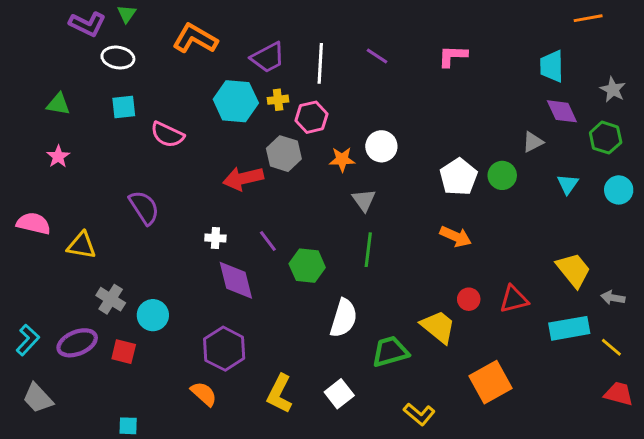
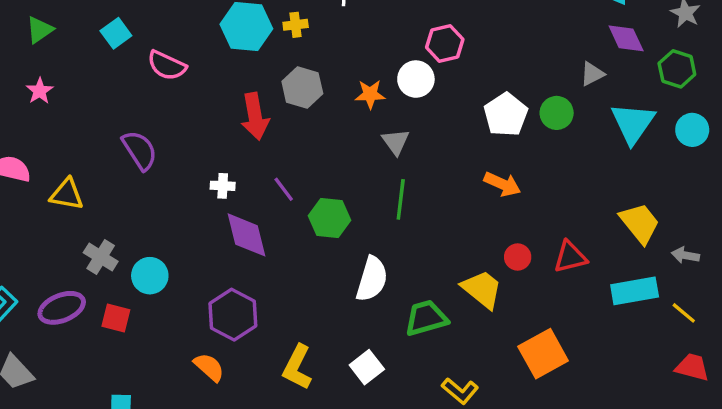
green triangle: (58, 104) -> (40, 30), turned -45
cyan square: (124, 107) -> (116, 33), turned -30
pink hexagon: (312, 117) -> (445, 43), moved
red arrow: (243, 178) -> (255, 116), turned -87
cyan triangle: (568, 184) -> (633, 123), size x1.8

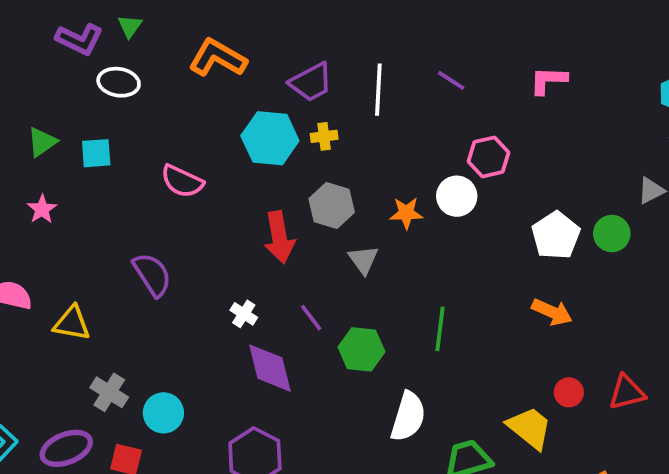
cyan square: (116, 33) -> (96, 153), moved, turned 32
gray triangle: (396, 142) -> (363, 260), moved
white cross: (223, 186) -> (244, 314), turned 30

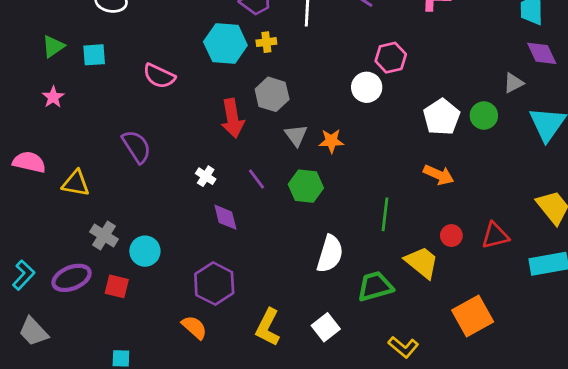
orange star: (406, 213) -> (331, 141), moved
green line: (440, 329) -> (385, 214), moved
green hexagon: (361, 349) -> (306, 186), moved
purple diamond: (270, 368) -> (225, 217), size x0.7

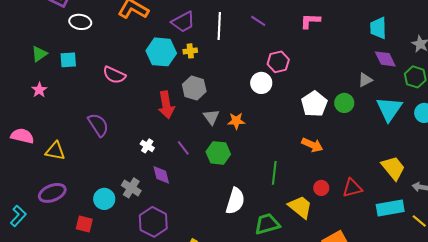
gray cross: (104, 236) -> (131, 188), moved
purple ellipse: (72, 278) -> (52, 193), moved

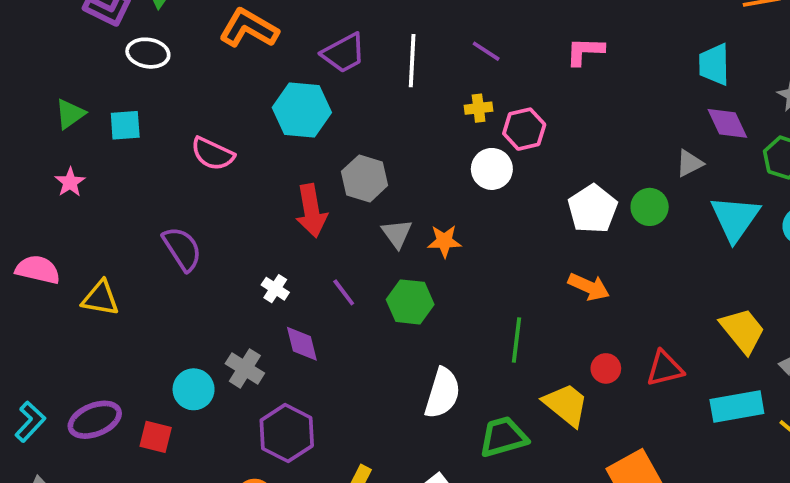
yellow cross: (190, 51) -> (479, 108), moved
purple ellipse: (52, 193) -> (95, 420), moved

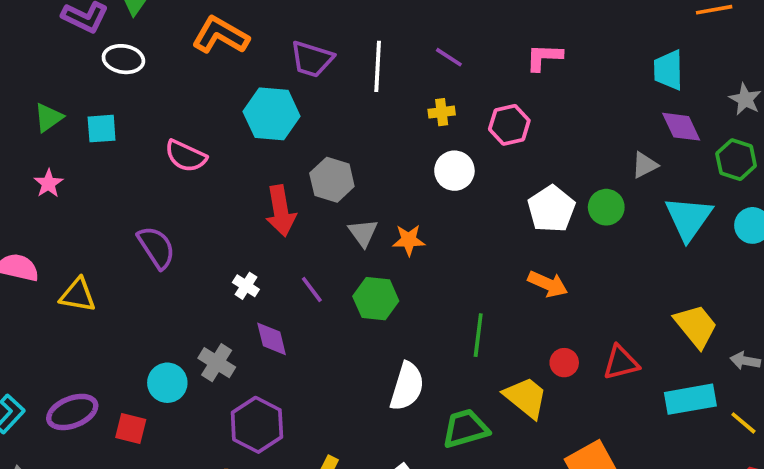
purple trapezoid: (344, 53) -> (312, 59), turned 45
pink hexagon: (524, 129) -> (509, 125), moved

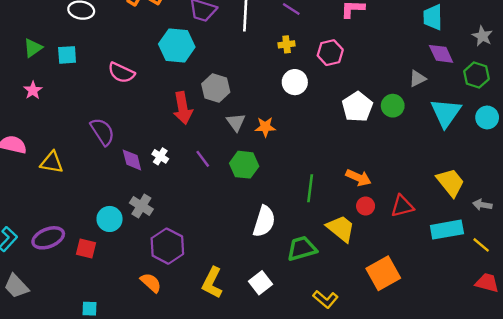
orange arrow: (548, 284) -> (358, 178), moved
purple diamond: (272, 339) -> (132, 160), moved

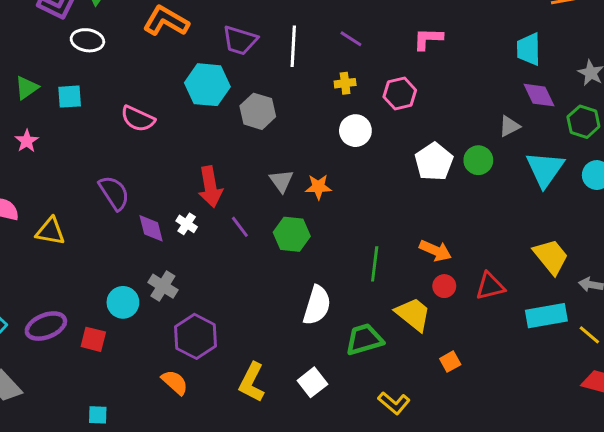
gray hexagon: (216, 88) -> (258, 111), moved
red arrow: (183, 108) -> (210, 187), moved
orange square: (383, 273) -> (450, 362), moved, size x0.5

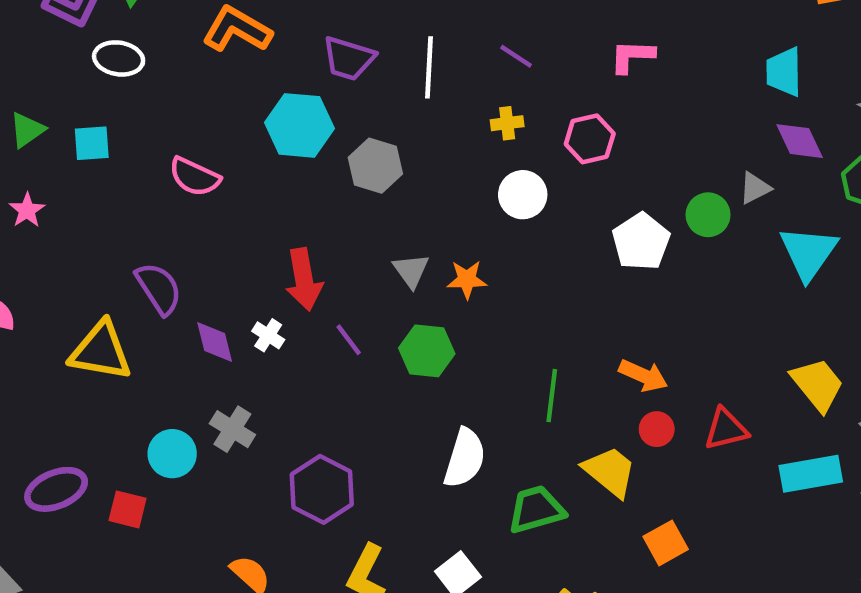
green circle: (478, 160) -> (708, 215), moved
yellow triangle: (50, 231) -> (101, 351), moved, size x1.4
purple hexagon: (196, 336) -> (322, 489), moved
orange square: (450, 362) -> (666, 543), size x1.4

